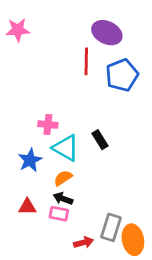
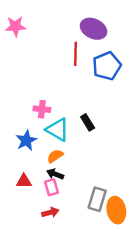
pink rectangle: (59, 214) -> (51, 187), turned 63
red arrow: (84, 242) -> (50, 212), moved

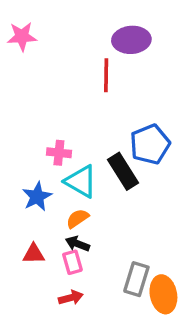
purple ellipse: (94, 29) -> (131, 40), turned -30
blue pentagon: (107, 66) -> (150, 144), moved
black rectangle: (88, 122) -> (123, 171), size x1.5

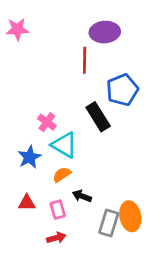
blue pentagon: (150, 144) -> (122, 90), moved
pink cross: (59, 153) -> (47, 122), turned 30
black rectangle: (123, 171) -> (98, 117), moved
black arrow: (77, 244) -> (82, 196), moved
orange ellipse: (163, 294) -> (130, 216), moved

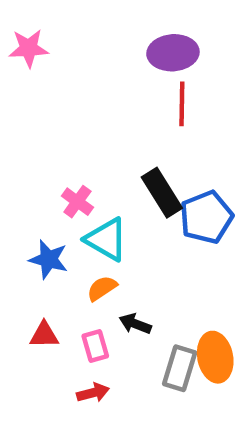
red line: (85, 60) -> (182, 104), moved
blue pentagon: (122, 90) -> (206, 217), moved
blue star: (29, 157) -> (49, 259), turned -30

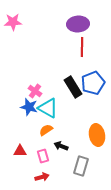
blue pentagon: (206, 217) -> (93, 83), moved
blue star: (49, 259) -> (29, 107), moved
orange ellipse: (215, 357) -> (97, 135), moved

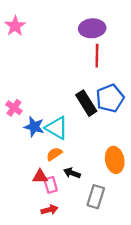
pink star: (13, 22) -> (15, 26), turned -30
pink cross: (35, 91) -> (14, 108), moved
red triangle: (20, 151) -> (40, 177), moved

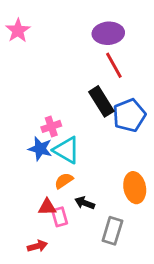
red line: (97, 56) -> (114, 65), turned -30
black rectangle: (86, 103) -> (101, 101), moved
pink cross: (14, 108) -> (51, 126), moved, turned 35
red arrow: (49, 210) -> (37, 246), moved

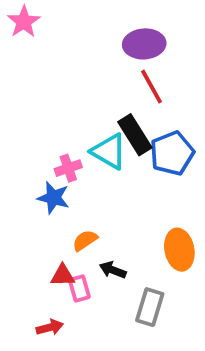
pink star: (18, 30) -> (24, 22), moved
cyan triangle: (67, 150) -> (109, 151), moved

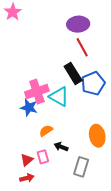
cyan triangle: (109, 151) -> (59, 97), moved
pink cross: (68, 168) -> (37, 91), size x1.6
red triangle: (63, 276) -> (27, 160), moved, turned -40

